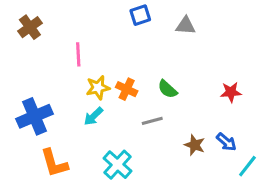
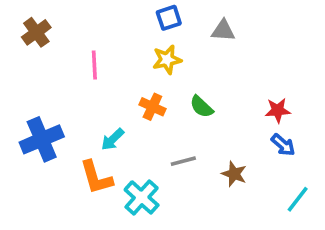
yellow star: (98, 88) -> (167, 60), moved
gray line: (152, 121) -> (183, 161), moved
blue arrow: (226, 142) -> (283, 145), moved
orange L-shape: (54, 163) -> (96, 178), moved

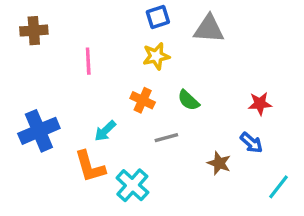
gray triangle: (223, 31) -> (209, 29), size x1.4
brown cross: (36, 32) -> (34, 31), turned 32
blue arrow: (283, 145) -> (251, 143), moved
gray line: (183, 161) -> (166, 138), moved

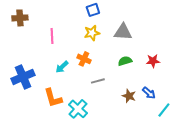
gray triangle: (209, 29) -> (123, 32), moved
green semicircle: (188, 100) -> (125, 61), moved, turned 120
cyan arrow: (105, 131) -> (62, 67), moved
blue arrow: (251, 143) -> (149, 93), moved

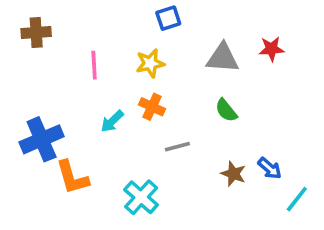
yellow star: (92, 33) -> (150, 63), moved
green semicircle: (125, 61) -> (226, 110), turned -112
red star: (153, 61) -> (271, 49), moved
orange L-shape: (53, 98) -> (72, 177), moved

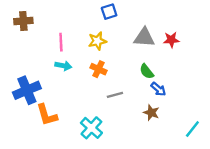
red star: (271, 49) -> (171, 40), moved
cyan arrow: (112, 121) -> (63, 66), moved, turned -126
blue arrow: (270, 168) -> (158, 89), moved

